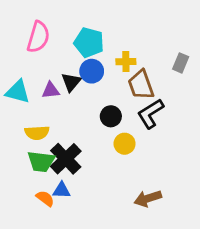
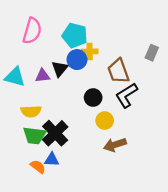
yellow cross: (126, 62) -> (90, 52), moved
brown arrow: (148, 198) -> (115, 145), moved

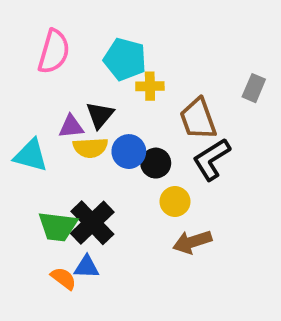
blue circle: (77, 60) -> (129, 152), moved
cyan triangle: (15, 77) -> (31, 155), moved
yellow semicircle: (31, 111) -> (90, 148), moved

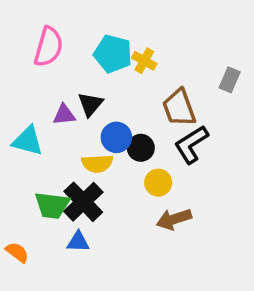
yellow cross: (150, 86) -> (144, 61), moved, turned 30
yellow semicircle: (90, 148) -> (97, 163), moved
orange semicircle: (63, 278) -> (17, 252), moved

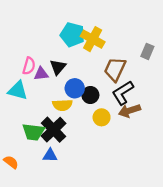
pink semicircle: (49, 47) -> (29, 66), moved, size x0.7
yellow cross: (144, 61) -> (93, 39), size x1.5
brown trapezoid: (179, 108) -> (115, 69), turned 45
brown arrow: (174, 219) -> (129, 111), moved

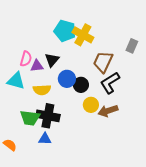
yellow semicircle: (62, 105) -> (42, 90), moved
brown arrow: (129, 111) -> (108, 111), moved
black cross: (53, 130) -> (48, 116), turned -35

